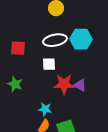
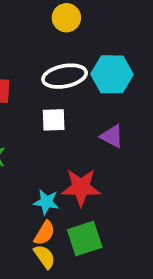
red star: (64, 84) -> (81, 187), moved
purple triangle: (80, 85) -> (112, 136), moved

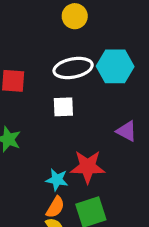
purple triangle: (112, 136) -> (126, 131), moved

